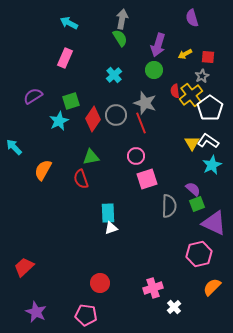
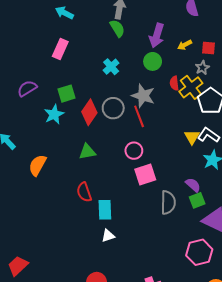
red semicircle: (81, 179) -> (84, 192), moved
white triangle: (111, 228) -> (108, 236), moved

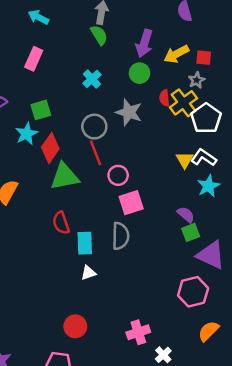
yellow arrow: (185, 45) -> (176, 54), size x1.5
red diamond: (89, 112) -> (50, 148), moved
red line: (139, 116) -> (96, 153), moved
green triangle: (87, 152) -> (65, 177), size x1.5
gray semicircle: (168, 202) -> (120, 236), moved

